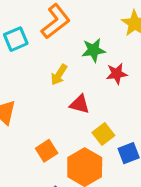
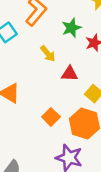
yellow arrow: (59, 75) -> (48, 54), turned -60

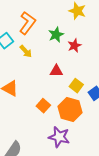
yellow arrow: (48, 54) -> (26, 51), moved

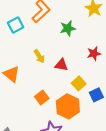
red star: (74, 46) -> (94, 54), moved
yellow arrow: (26, 51) -> (39, 56), moved

